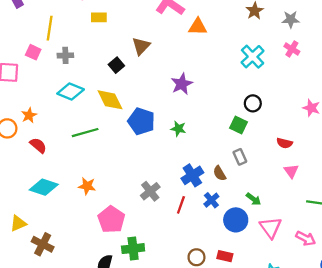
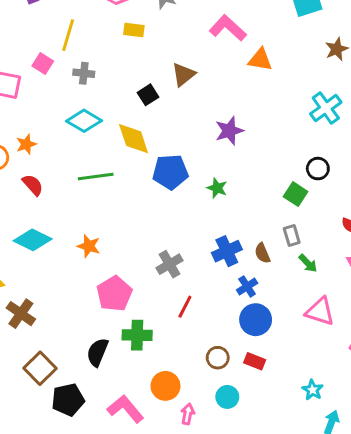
blue pentagon: (141, 121) -> (170, 172), turned -30
green arrow: (253, 199) -> (308, 263), moved
red line: (181, 205) -> (185, 307), moved
blue circle: (236, 220) -> (256, 320), moved
pink triangle: (271, 227) -> (320, 312), moved, turned -45

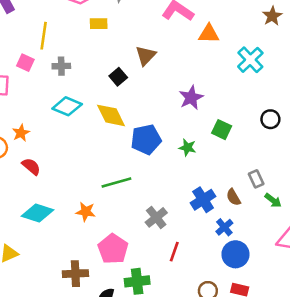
cyan cross: (326, 108) -> (250, 60), moved
green line: (96, 177) -> (116, 182), moved
green square: (296, 194) -> (222, 130), moved
brown cross: (21, 314) -> (75, 274), moved, turned -30

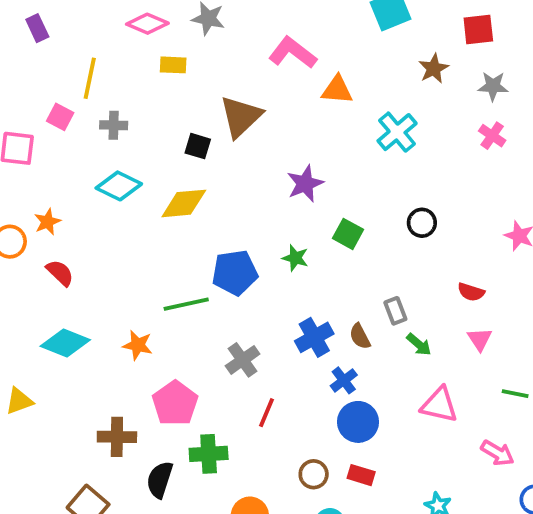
brown triangle: (146, 55) -> (241, 117), size x1.4
black square: (118, 77) -> (198, 146), turned -36
yellow diamond: (111, 115) -> (184, 203), turned -72
blue pentagon: (146, 139) -> (235, 273), moved

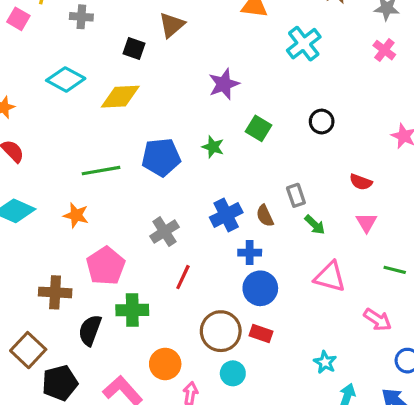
brown triangle: (241, 117) -> (172, 25), size x0.7
gray cross: (114, 125) -> (81, 17), moved
green line: (186, 304) -> (101, 171), moved
blue cross: (344, 380) -> (250, 253), turned 35
brown circle: (314, 474) -> (221, 331), size x1.6

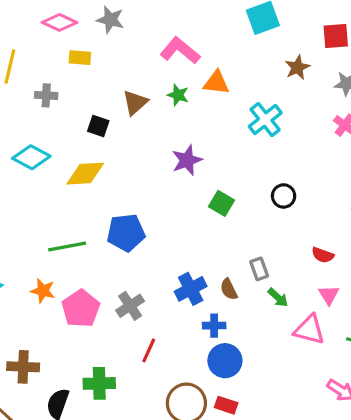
green star: (213, 147) -> (178, 95), moved
pink pentagon: (106, 266) -> (81, 309), moved
pink triangle: (330, 277) -> (309, 330), moved

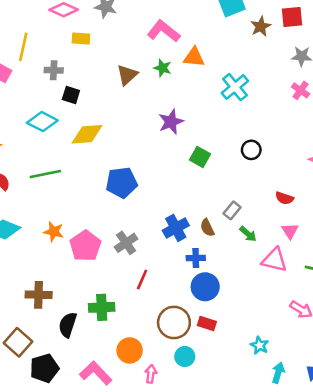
brown star: (297, 67) -> (261, 26), moved
black square: (98, 126) -> (71, 95), moved
green line: (67, 246) -> (45, 174), moved
gray rectangle: (259, 269) -> (232, 210), turned 60

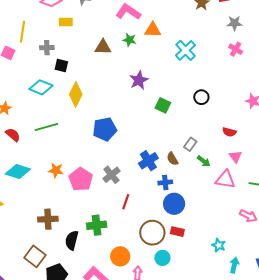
brown triangle: (127, 75) -> (103, 47), turned 48
yellow diamond: (87, 134) -> (76, 94), turned -55

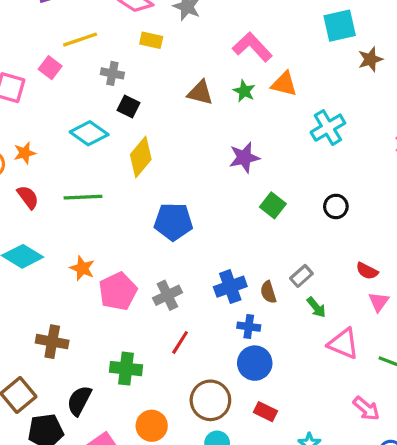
yellow line: (22, 32) -> (80, 40), turned 50
pink triangle: (235, 157) -> (379, 302), moved
red rectangle: (177, 232) -> (265, 412), moved
black semicircle: (72, 240) -> (79, 401), moved

